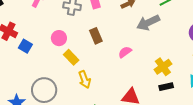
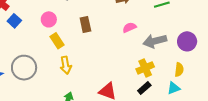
gray arrow: (148, 23) -> (155, 41), moved
pink semicircle: (125, 52) -> (129, 27), moved
black rectangle: (166, 87) -> (144, 88), turned -40

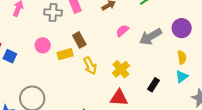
yellow rectangle: (57, 41) -> (65, 54), moved, turned -56
yellow arrow: (66, 65) -> (90, 66), moved
yellow cross: (145, 68) -> (121, 69), moved

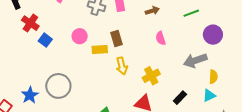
purple circle: (182, 28) -> (213, 35), moved
pink semicircle: (122, 31) -> (161, 38), turned -80
gray arrow: (151, 37) -> (195, 61), moved

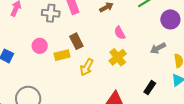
gray arrow: (195, 61) -> (158, 48), size x0.7
yellow arrow: (122, 66) -> (87, 67), turned 54
yellow cross: (151, 76) -> (118, 57), moved

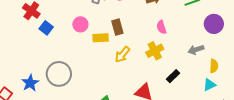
black rectangle: (150, 88) -> (173, 76), moved

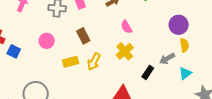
purple circle: (214, 24) -> (179, 25), moved
yellow rectangle: (101, 38) -> (71, 62), moved
gray arrow: (196, 50) -> (167, 59), moved
yellow semicircle: (214, 66) -> (184, 45), moved

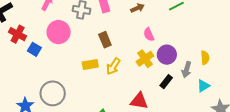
purple circle: (179, 25) -> (167, 55), moved
pink circle: (47, 41) -> (59, 32), moved, size x1.5
gray arrow: (167, 59) -> (187, 70), turned -49

